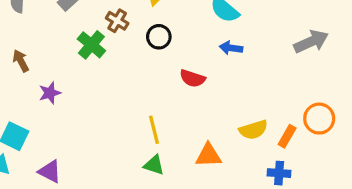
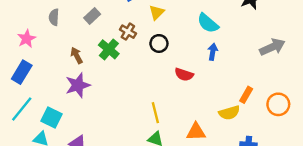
blue arrow: (231, 48) -> (213, 52), turned 91
brown arrow: (21, 61) -> (77, 55), moved
purple star: (50, 93) -> (78, 85), size x1.5
orange rectangle: (287, 136) -> (246, 95), moved

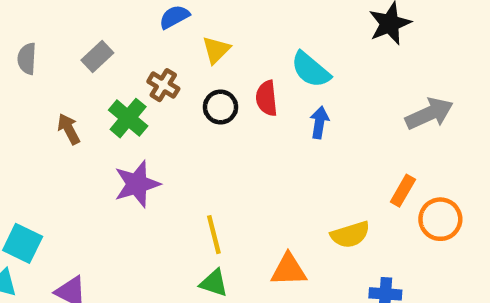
red semicircle: (184, 75) -> (267, 98), moved, turned 66
purple star: (78, 85) -> (137, 184), moved
orange rectangle: (246, 95) -> (403, 191), moved

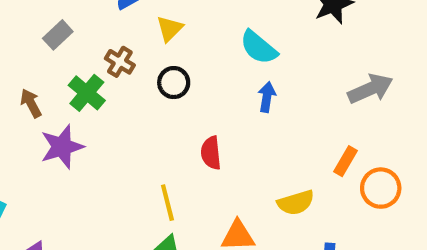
red semicircle: (267, 98) -> (211, 153), moved
purple star: (137, 184) -> (62, 147), moved

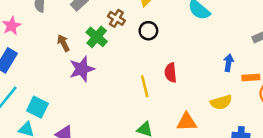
blue arrow: (267, 97) -> (229, 63), moved
orange rectangle: (345, 161) -> (251, 78), turned 56
yellow line: (167, 203) -> (145, 86), moved

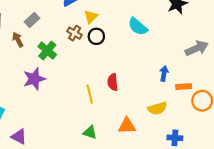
brown cross: (116, 18) -> (75, 33), moved
black circle: (148, 31) -> (96, 36), moved
brown arrow: (63, 43) -> (18, 40), moved

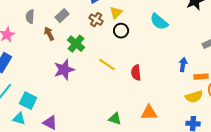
brown cross: (75, 33) -> (96, 20), moved
yellow line: (90, 94) -> (107, 65), moved, turned -42
yellow semicircle: (157, 108) -> (194, 97), moved

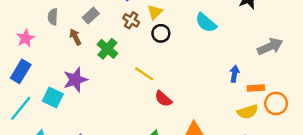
purple star: (64, 70) -> (75, 80), moved
red semicircle: (136, 73) -> (163, 99), moved, turned -42
cyan square: (28, 101) -> (53, 98), moved

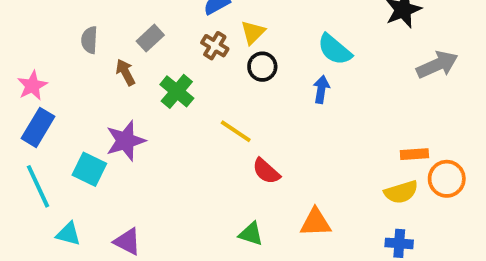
pink star: (25, 38) -> (32, 86), moved
gray arrow: (270, 46) -> (437, 65), moved
blue arrow: (234, 74) -> (321, 89), moved
cyan line: (21, 108) -> (38, 186), turned -64

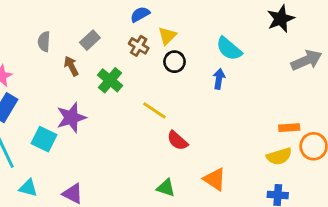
orange triangle: (316, 222) -> (215, 179), turned 35

